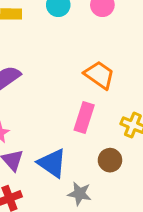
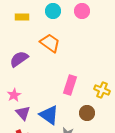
orange trapezoid: (99, 75) -> (50, 43), moved

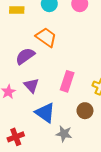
purple semicircle: (19, 59) -> (25, 56), moved
purple triangle: (23, 113) -> (31, 85), moved

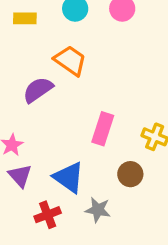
purple triangle: (31, 85) -> (20, 176), moved
red cross: (16, 137) -> (48, 215), moved

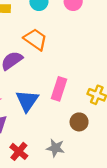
blue triangle: (69, 177) -> (27, 101), moved, turned 30
red cross: (48, 215) -> (19, 151), turned -30

